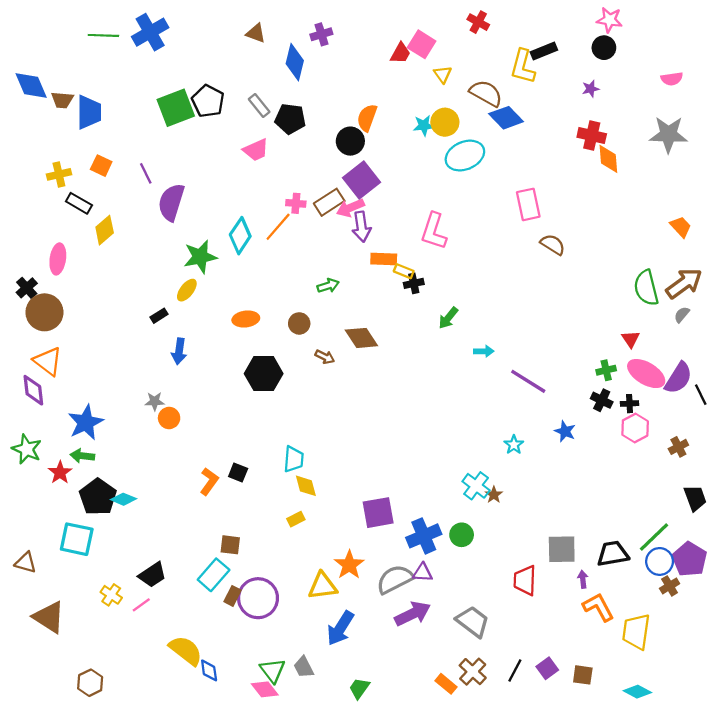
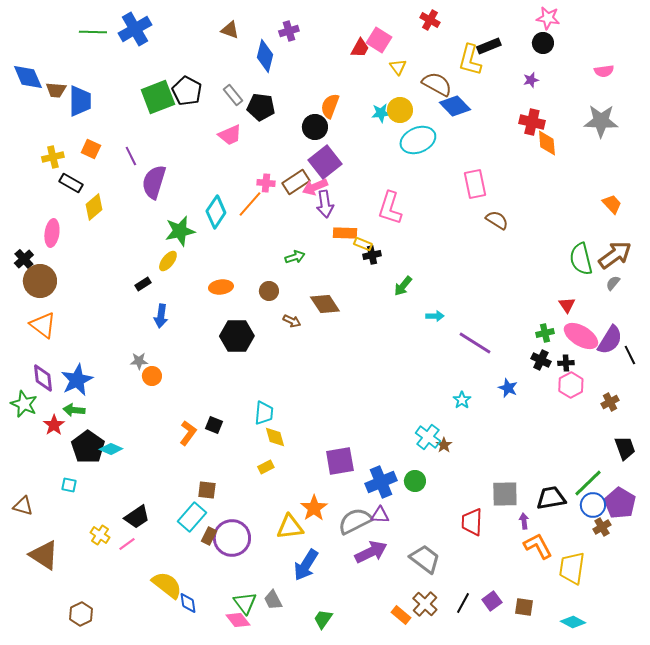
purple diamond: (33, 390) -> (43, 378), moved
cyan square: (77, 539) -> (69, 485), size x0.5

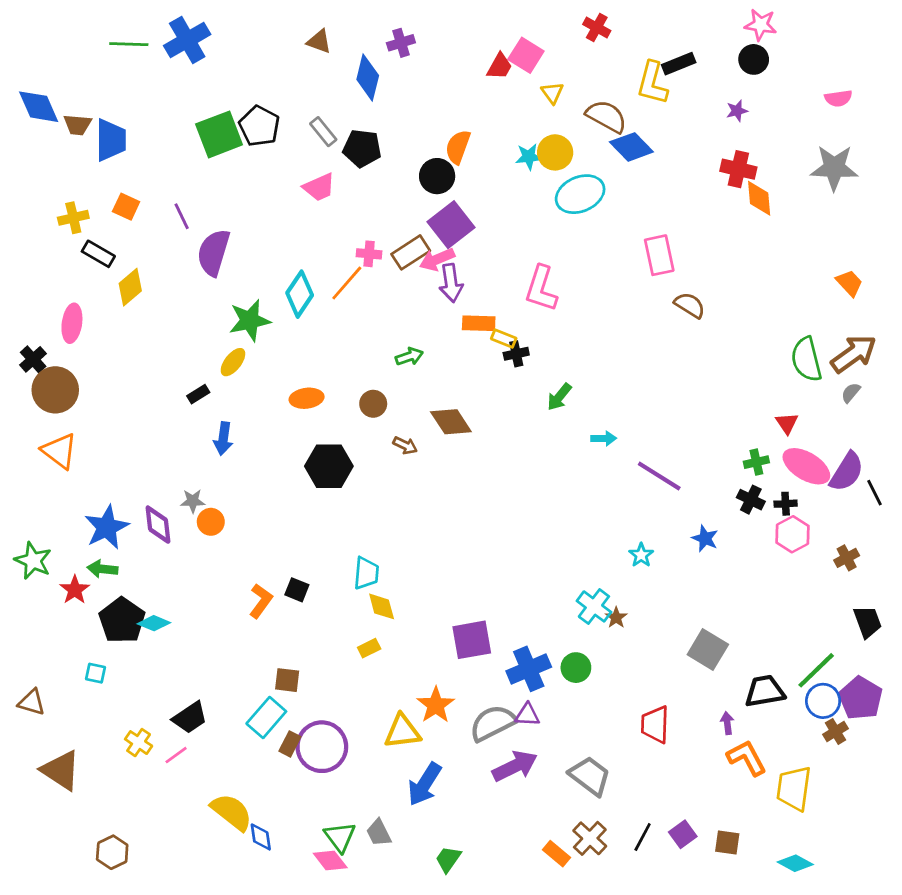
purple diamond: (43, 378) -> (158, 525), moved
gray square: (505, 494) -> (708, 650), moved, turned 32

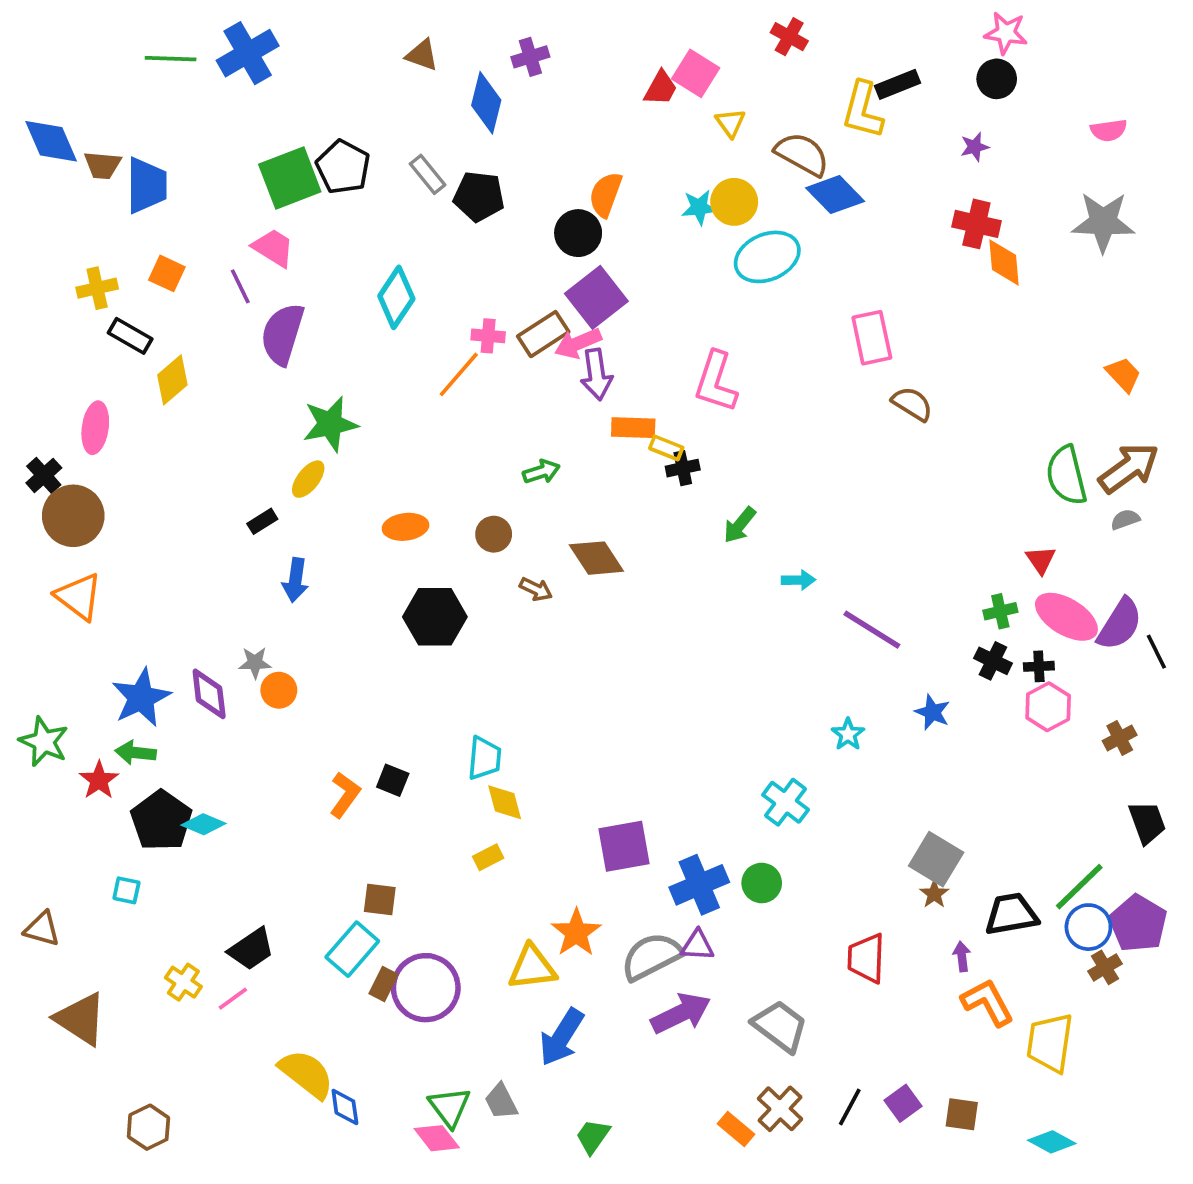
pink trapezoid: (319, 187) -> (273, 248), moved, turned -124
cyan diamond: (300, 294) -> (396, 297), moved
gray semicircle: (851, 393) -> (1125, 519), turned 30
brown star: (616, 618) -> (934, 894), moved

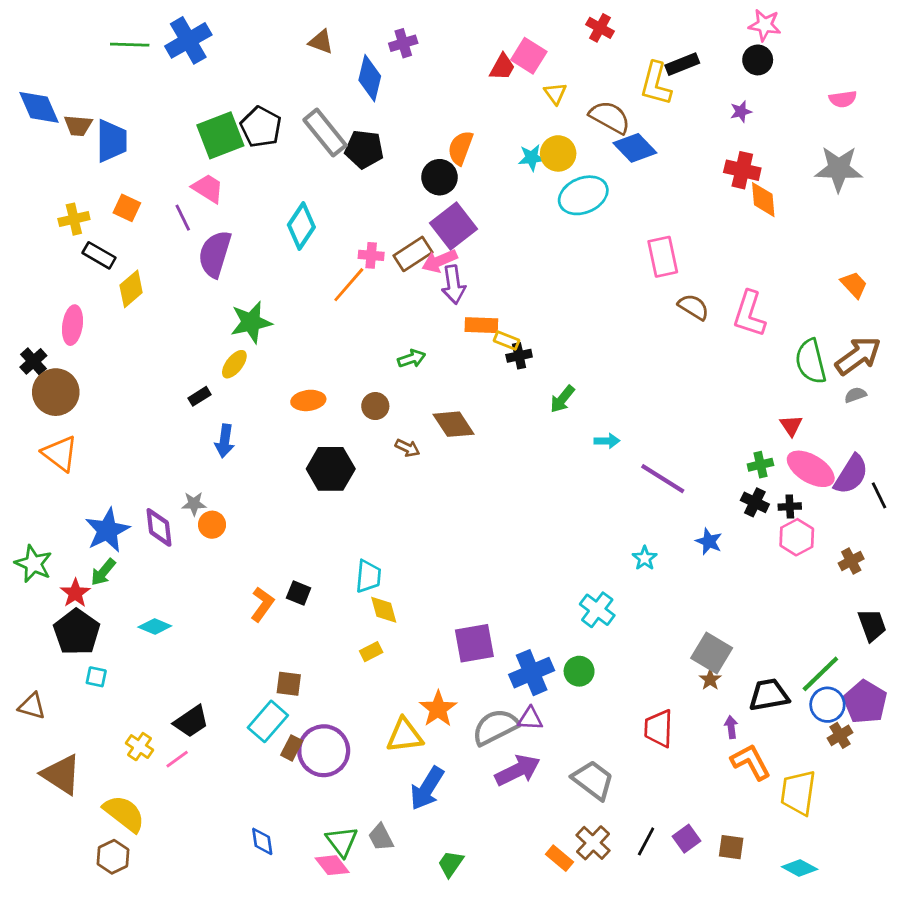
gray rectangle: (428, 174) -> (325, 133), size x1.6
pink L-shape: (716, 382) -> (749, 314), moved
green arrow: (136, 753) -> (103, 572), turned -56
black pentagon: (161, 821) -> (77, 632), moved
yellow semicircle: (306, 1074) -> (124, 814), moved

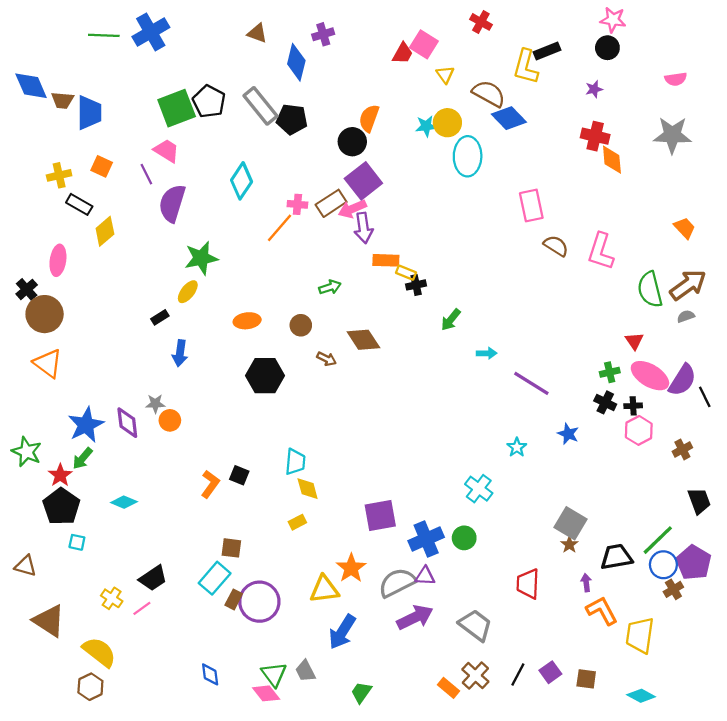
cyan ellipse: (583, 195) -> (468, 156), turned -66

